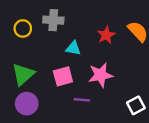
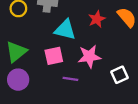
cyan triangle: (73, 48) -> (65, 30), size x1.5
white square: (136, 105) -> (120, 75), moved

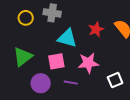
purple circle: (18, 80) -> (41, 83), moved

